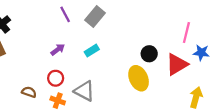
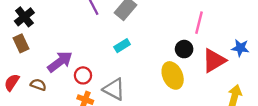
pink line: (186, 32) -> (199, 23), moved
purple arrow: (58, 50) -> (60, 62), moved, size x1.6
brown semicircle: (29, 92) -> (38, 85), moved

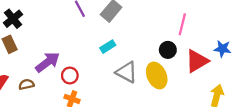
brown semicircle: (38, 85) -> (26, 84), turned -32
gray triangle: (114, 89) -> (127, 72), moved

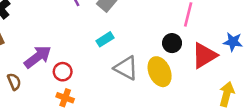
brown semicircle: (26, 84) -> (14, 82), turned 80

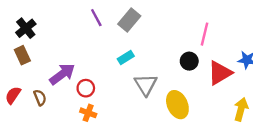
gray triangle: (126, 68) -> (146, 85), turned 30
yellow ellipse: (160, 72) -> (177, 105), moved

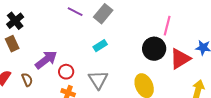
purple line: (96, 18) -> (75, 12), turned -35
black circle: (189, 61) -> (154, 49), size x1.5
gray triangle: (146, 85) -> (98, 80), moved

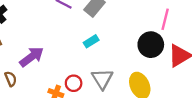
red circle: (66, 72) -> (74, 83), moved
gray triangle: (98, 80) -> (102, 79), moved

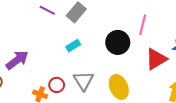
black circle: (151, 45) -> (118, 42), moved

